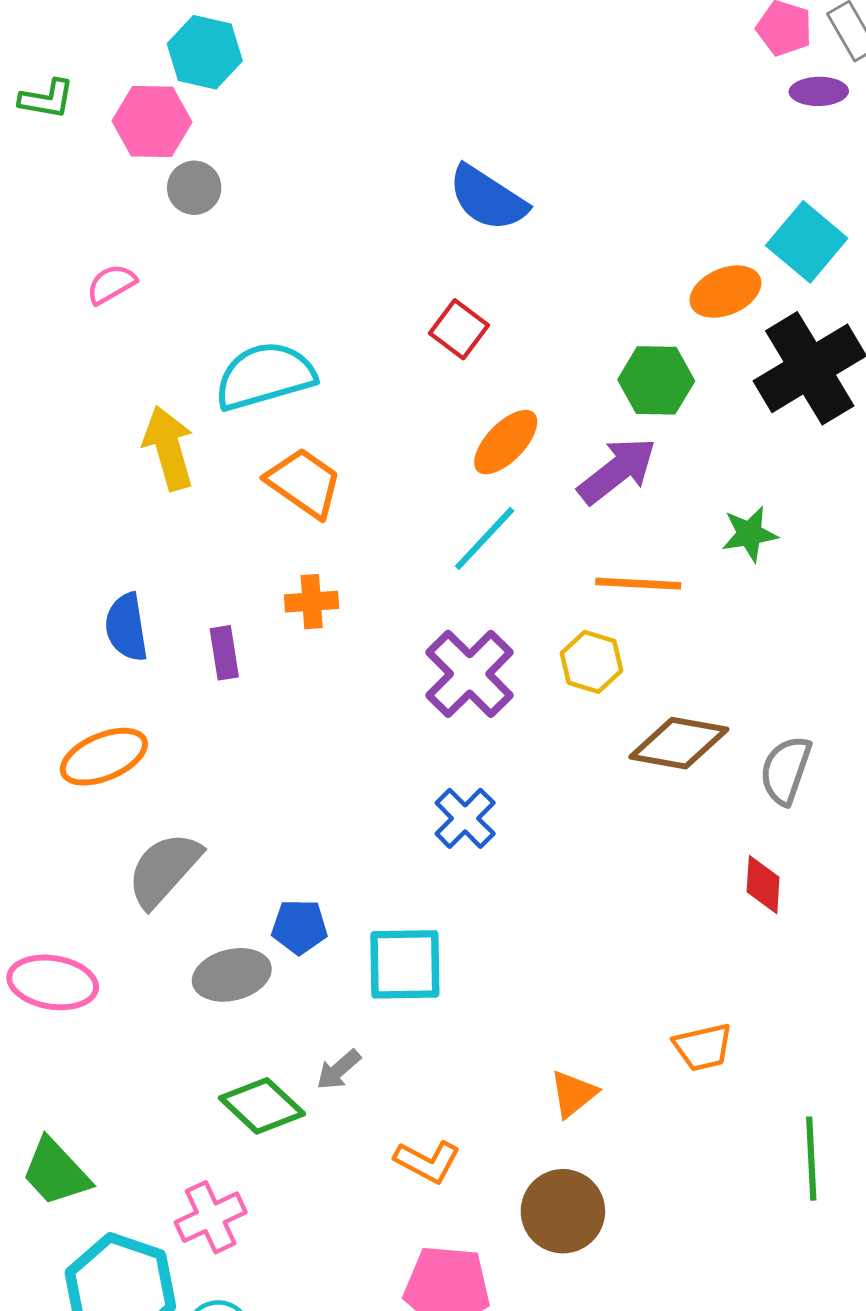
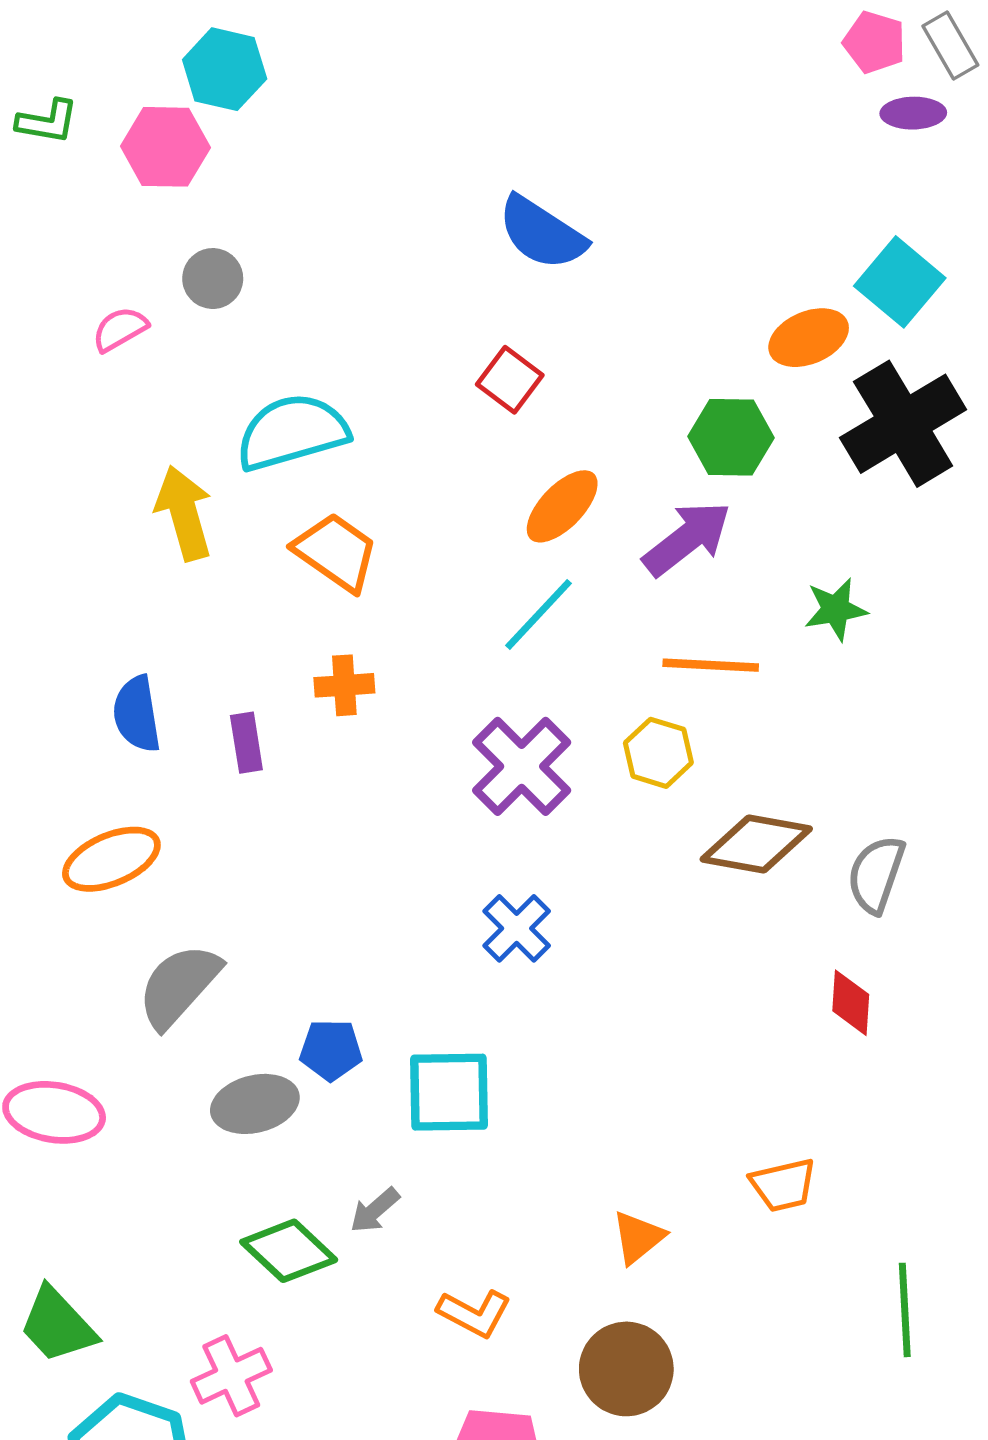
gray circle: (194, 188) -> (213, 279), moved

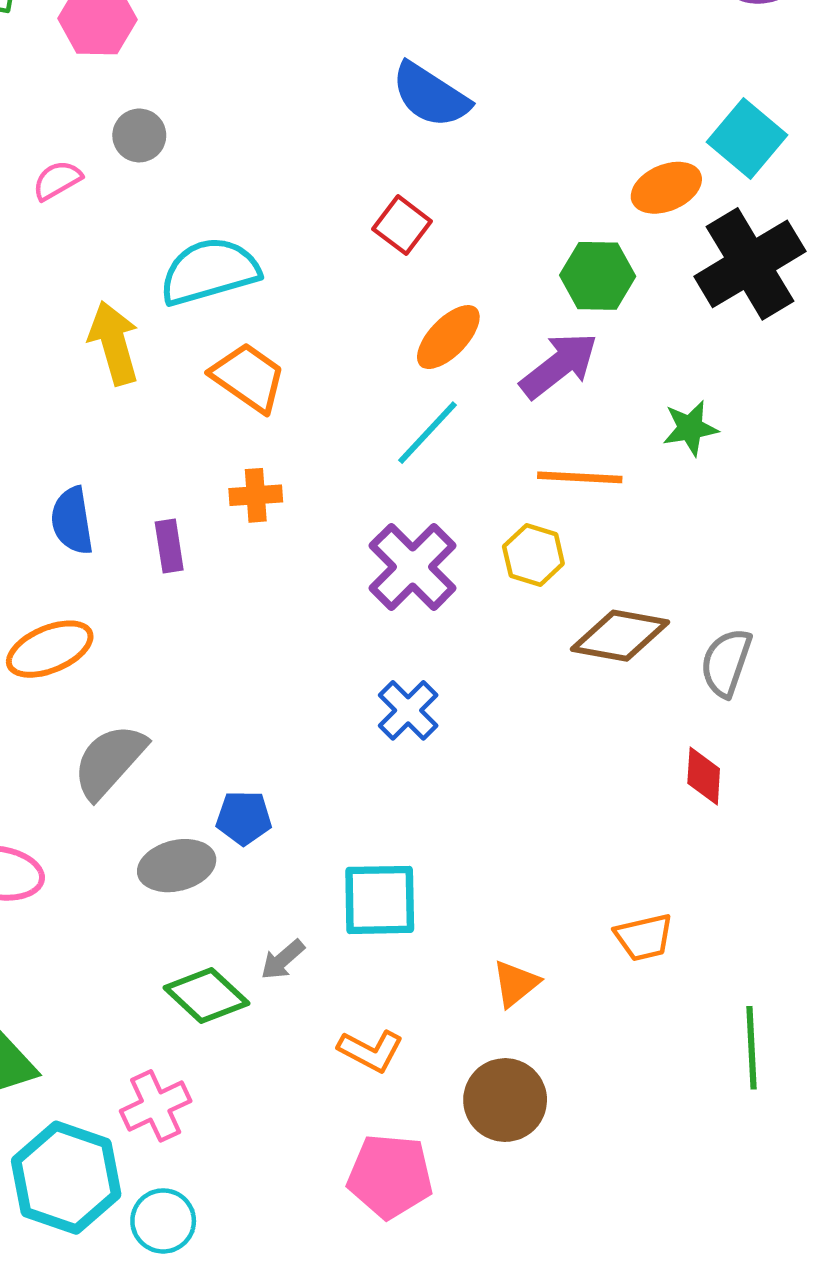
cyan square: (449, 1092) -> (380, 900), moved

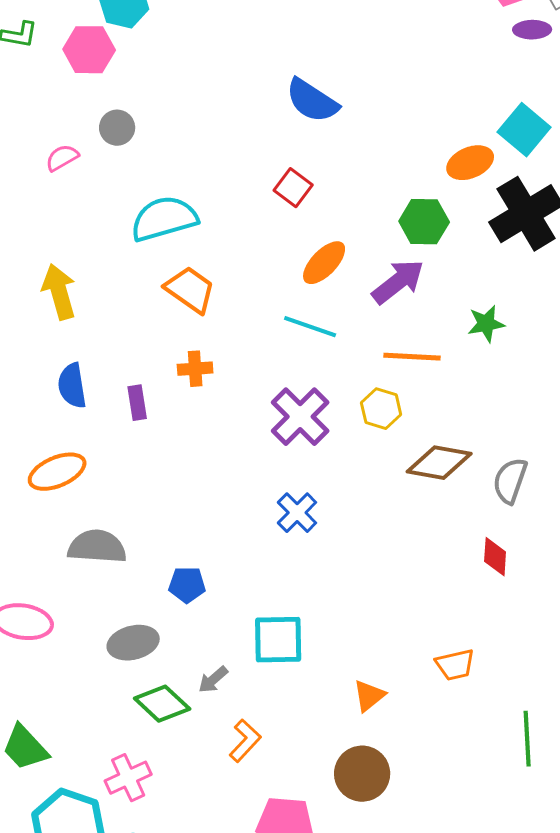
yellow arrow: (114, 343) -> (59, 292), moved
cyan line: (427, 433) -> (310, 327), turned 66
gray semicircle: (109, 761) -> (97, 547), turned 52
gray ellipse: (177, 866) -> (133, 643), moved
orange L-shape: (371, 1051) -> (245, 741), moved, turned -75

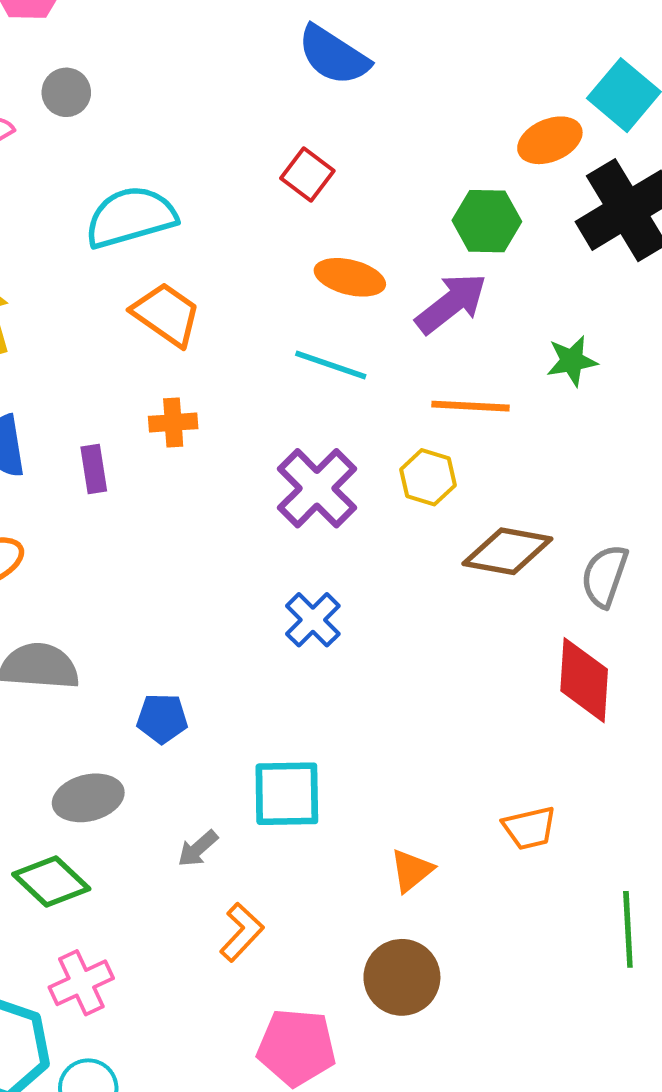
orange ellipse: (324, 263) -> (350, 277), turned 60
red diamond: (495, 557) -> (584, 680), size x1.6
green diamond: (162, 704) -> (51, 881), moved

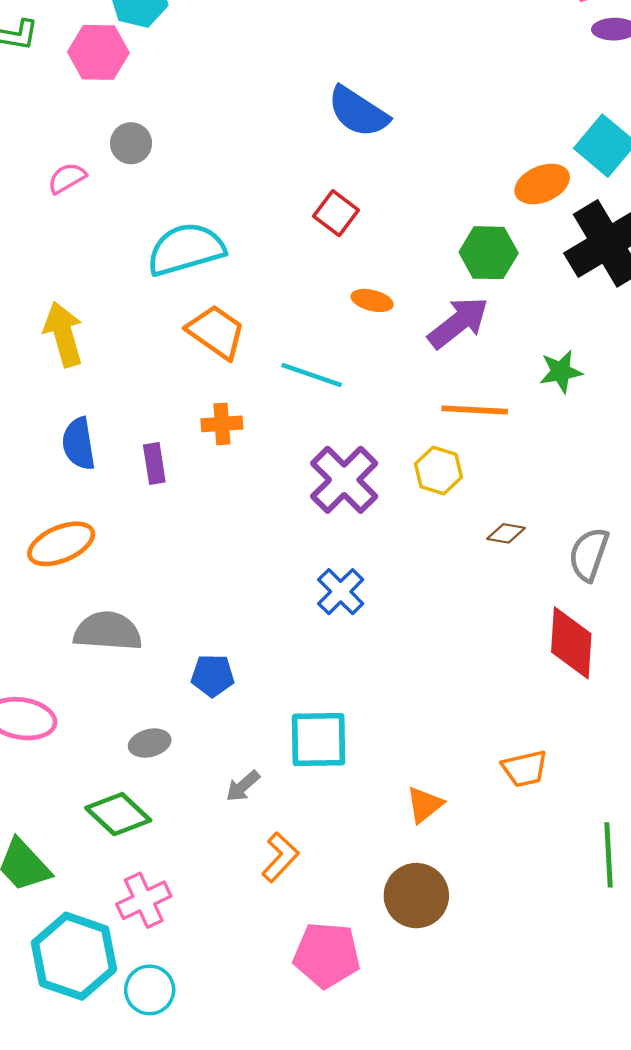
orange ellipse: (350, 277) -> (372, 300), size x0.7
cyan line: (331, 365) -> (312, 375), moved
brown diamond: (507, 551) -> (506, 533), size x0.5
gray ellipse: (88, 798) -> (150, 743), size x0.7

